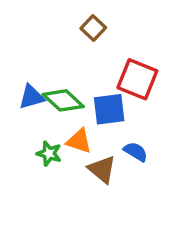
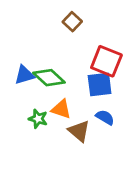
blue square: (109, 109) -> (100, 85), moved

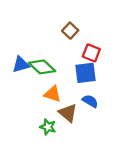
brown square: (72, 22) -> (70, 31), moved
red square: (106, 61) -> (91, 53), size x0.7
green star: (38, 119) -> (48, 127), moved

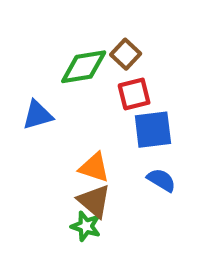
red square: (91, 53) -> (134, 94), moved, turned -36
green diamond: (42, 67) -> (84, 67), moved, turned -52
brown triangle: (68, 113) -> (94, 201), moved

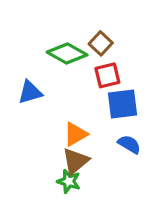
green diamond: (84, 67) -> (67, 53), turned 39
orange triangle: (94, 167) -> (75, 134), turned -48
brown triangle: (94, 201) -> (75, 161), turned 40

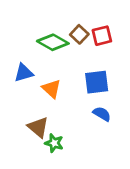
red square: (107, 75) -> (102, 36), moved
orange triangle: (75, 134) -> (51, 89), moved, turned -48
brown triangle: (75, 161) -> (38, 127), moved, turned -40

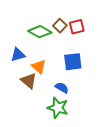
blue semicircle: (102, 114) -> (62, 88), moved
brown triangle: (38, 127) -> (29, 81), moved
green star: (54, 143) -> (58, 108), moved, size x1.5

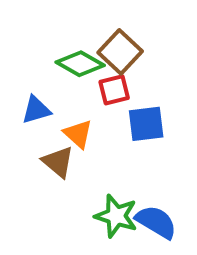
brown square: (60, 26) -> (120, 52), size x1.5
red square: (77, 27) -> (114, 90), moved
blue semicircle: (62, 88) -> (156, 222), moved, size x1.5

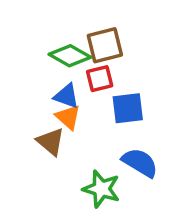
brown square: (120, 52) -> (105, 45), turned 33
blue triangle: (36, 110) -> (66, 96), moved, turned 36
blue semicircle: (156, 222) -> (140, 163), moved

